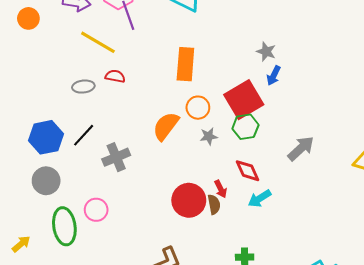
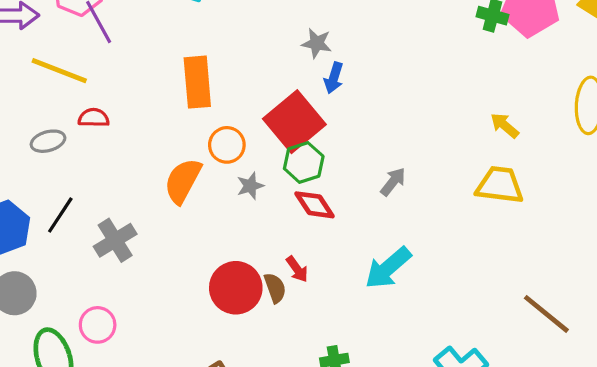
gray arrow: (301, 148) -> (393, 182), size x0.7
red diamond: (248, 171) -> (315, 205), moved
red arrow: (221, 189) -> (297, 269), moved
cyan arrow: (259, 199) -> (388, 268), moved, size x1.4

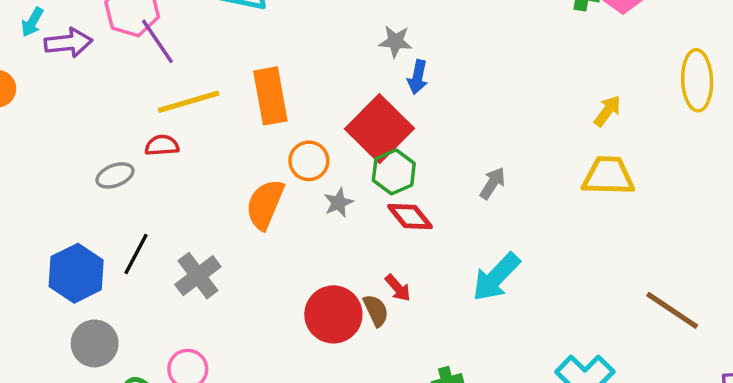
yellow line: (59, 71) -> (189, 102), moved, turned -32
yellow arrow: (505, 126) -> (607, 111), turned 92

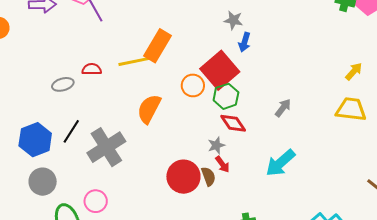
orange rectangle: (270, 96) -> (158, 46), turned 36
yellow line: (189, 102) -> (137, 61), moved
orange circle: (309, 161) -> (193, 85), moved
gray star: (338, 203) -> (216, 145), moved
gray cross: (198, 276) -> (106, 147), size x1.4

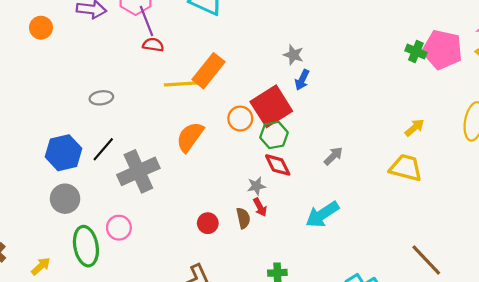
red semicircle: (92, 69) -> (153, 45), moved
red circle: (183, 177) -> (208, 223), moved, size x0.6

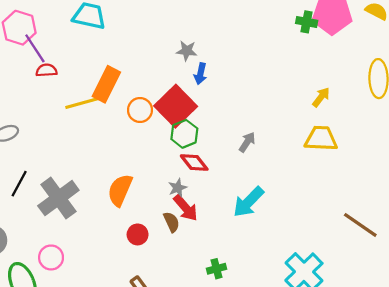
orange circle: (240, 119) -> (140, 110), moved
orange semicircle: (190, 137) -> (120, 190), moved
red arrow: (260, 207) -> (186, 208), size x1.5

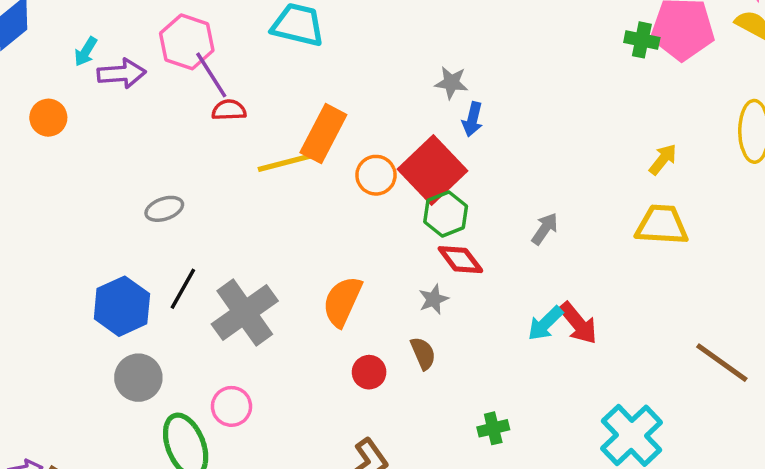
cyan arrow: (248, 202) -> (545, 323), size x0.7
red arrow: (186, 208) -> (578, 323), moved

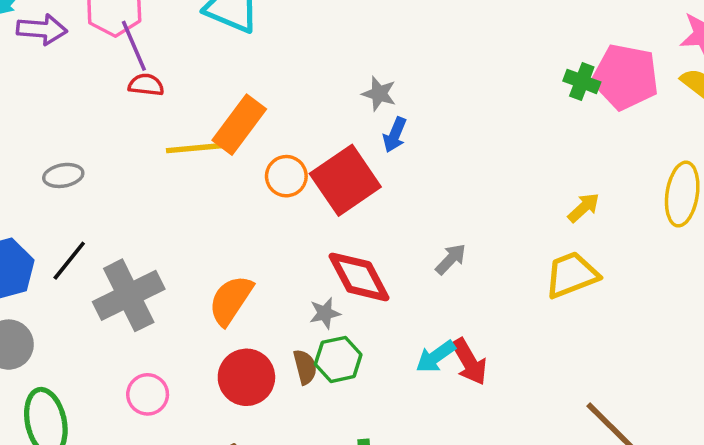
green hexagon: (446, 214) -> (338, 359), moved
yellow trapezoid: (662, 225) -> (572, 275), turned -34
red diamond: (460, 260) -> (359, 277), size x1.4
red circle: (369, 372) -> (246, 377), size x1.6
pink circle: (232, 406) -> (148, 394), moved

